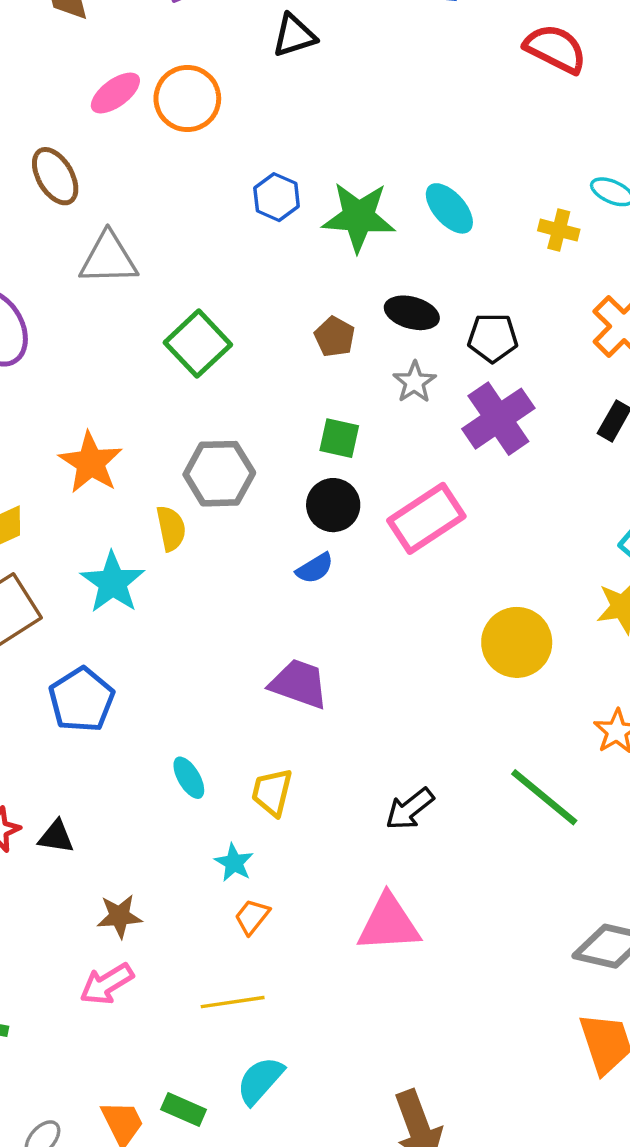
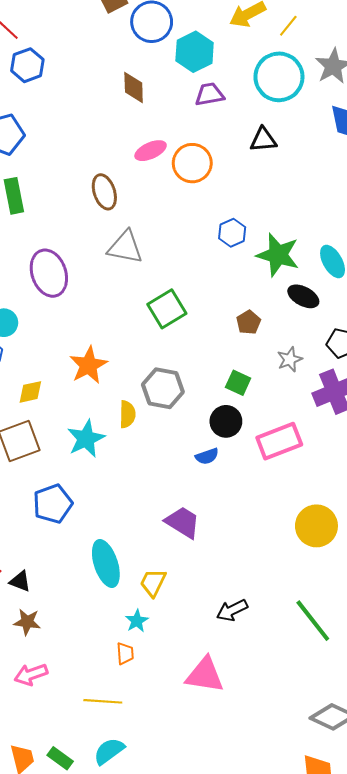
black ellipse: (412, 313) -> (303, 296), moved
cyan ellipse: (189, 778) -> (106, 563), size x1.8
cyan star: (234, 863) -> (137, 621), moved
brown star: (119, 916) -> (27, 622), moved
orange trapezoid: (252, 917) -> (125, 653), turned 125

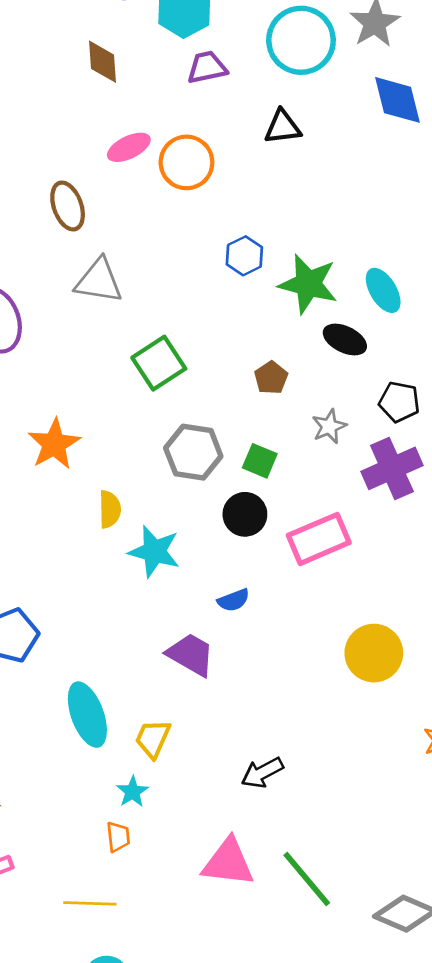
gray hexagon: (163, 388) -> (193, 452), moved
cyan star: (86, 439) -> (154, 551), moved, turned -30
blue semicircle: (207, 456) -> (233, 600), moved
green line: (313, 621) -> (307, 879), moved

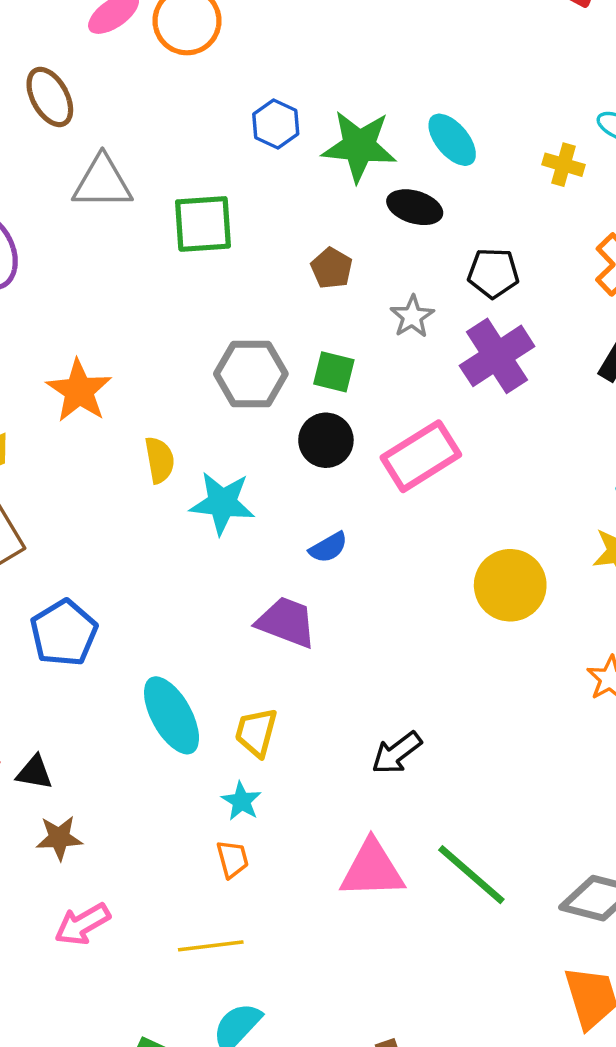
green square: (159, 363) -> (203, 224), moved, turned 38

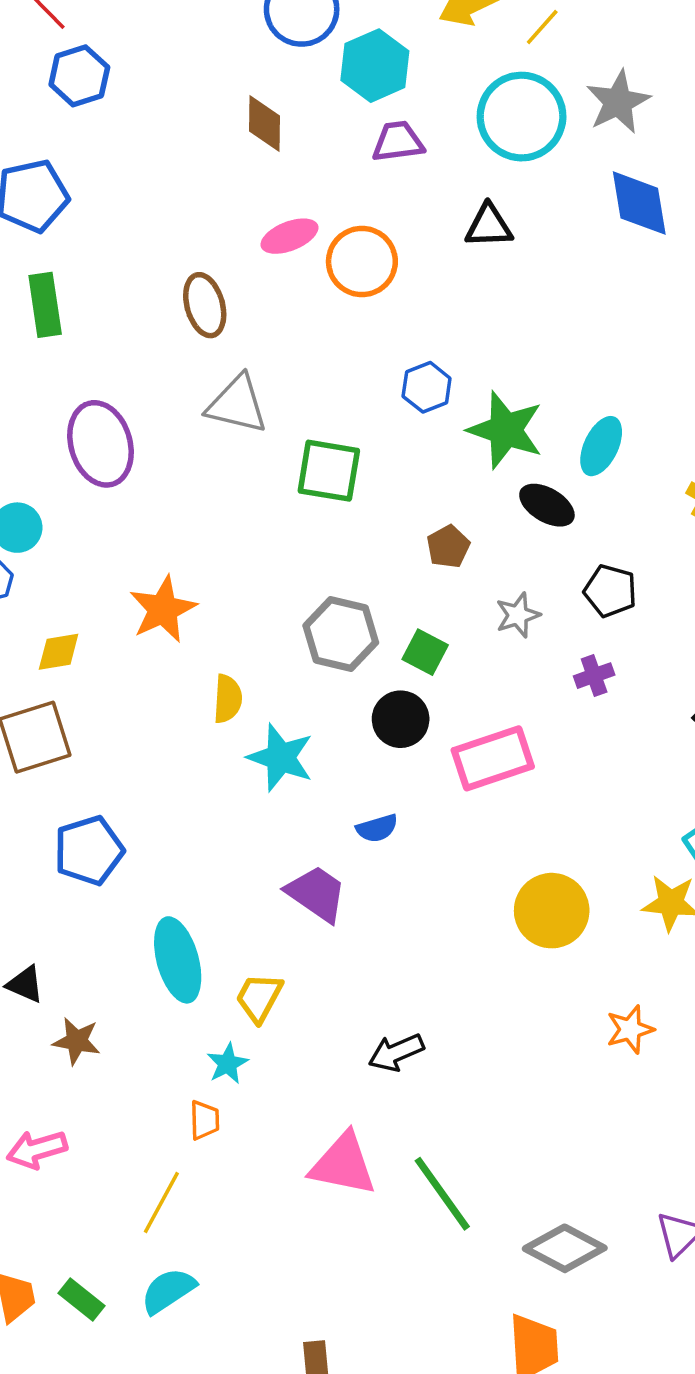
cyan ellipse: (452, 140) -> (601, 446), turned 52
purple cross: (497, 356) -> (594, 676), size x0.5
brown star: (59, 838) -> (77, 1041), moved
yellow line: (211, 946) -> (161, 1203), turned -68

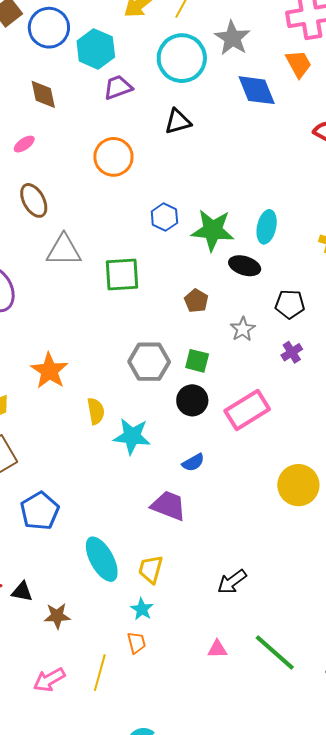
pink ellipse: (289, 236) -> (24, 144), moved, size x0.7
pink triangle: (343, 1164) -> (217, 649), size x0.5
yellow line: (161, 1203) -> (100, 673), moved

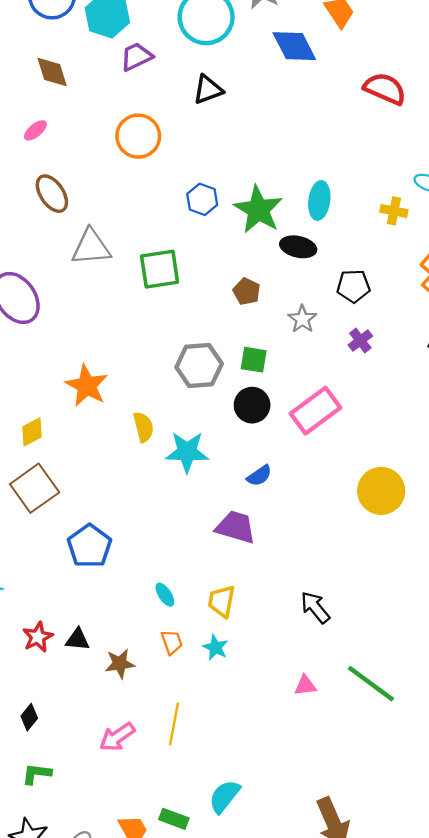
green star: (213, 230) -> (258, 210), turned 30
cyan ellipse: (102, 559) -> (165, 595), size x0.5
black arrow: (232, 582) -> (315, 607), turned 92
orange trapezoid: (137, 643) -> (172, 642), moved

